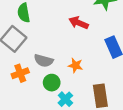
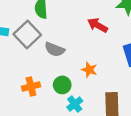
gray semicircle: (44, 61) -> (55, 49), moved
orange cross: (20, 73) -> (31, 86), moved

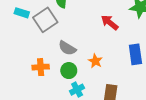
gray semicircle: (55, 49) -> (67, 48), moved

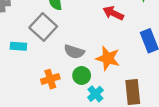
cyan rectangle: (22, 13) -> (18, 46), moved
orange star: (95, 61) -> (108, 58), size x1.5

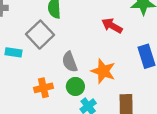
gray semicircle: (74, 52) -> (70, 62), turned 48

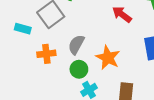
gray semicircle: (70, 62) -> (76, 45), turned 42
orange cross: (43, 88) -> (46, 54), moved

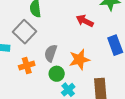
orange star: (108, 58) -> (79, 60), turned -30

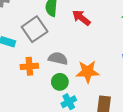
red arrow: (85, 21) -> (81, 18), moved
gray semicircle: (51, 53) -> (58, 58), turned 72

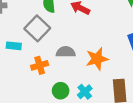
green circle: (60, 82) -> (61, 91), moved

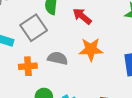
orange star: (97, 59) -> (91, 49), moved

